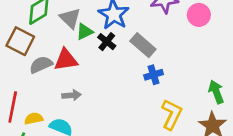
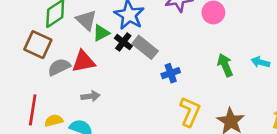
gray rectangle: (143, 45) -> (145, 47), moved
green arrow: (216, 92) -> (225, 65), moved

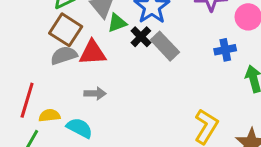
brown square: (38, 45) -> (66, 30), moved
blue cross: (171, 73) -> (225, 50), moved

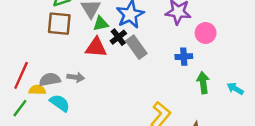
brown square: (66, 30) -> (59, 24), turned -35
red triangle: (92, 53) -> (96, 47), moved
gray semicircle: (64, 55) -> (50, 80), moved

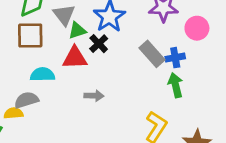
gray rectangle: (136, 47) -> (152, 54), moved
gray arrow: (76, 77) -> (94, 96), moved
green arrow: (203, 83) -> (175, 85), moved
cyan semicircle: (60, 103) -> (43, 74), moved, turned -30

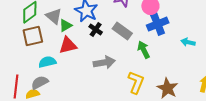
black cross: (99, 44) -> (96, 29), moved
blue cross: (175, 58) -> (158, 24), moved, size x1.5
gray arrow: (94, 96) -> (104, 62), moved, size x1.5

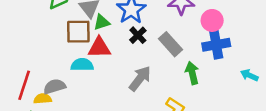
brown square: (33, 36) -> (78, 32), moved
cyan semicircle: (47, 62) -> (82, 65), moved
gray arrow: (104, 62) -> (140, 78), turned -55

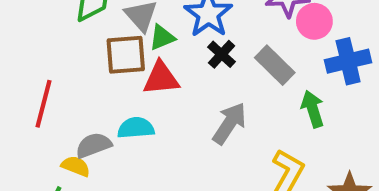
pink circle: (212, 20) -> (314, 21), moved
cyan semicircle: (82, 65) -> (136, 128), moved
red line: (24, 85) -> (44, 104), moved
yellow semicircle: (43, 99) -> (76, 166), turned 30

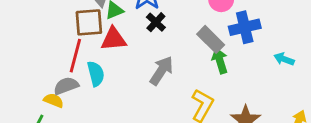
gray rectangle: (275, 65) -> (211, 39), moved
red line: (44, 104) -> (75, 56), moved
cyan semicircle: (136, 128) -> (96, 74), turned 80

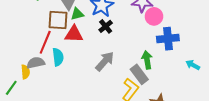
gray rectangle: (211, 39) -> (139, 74), moved
yellow semicircle: (54, 100) -> (25, 72), turned 56

